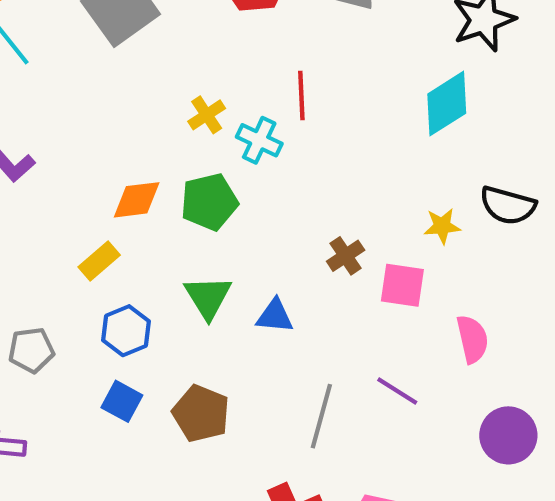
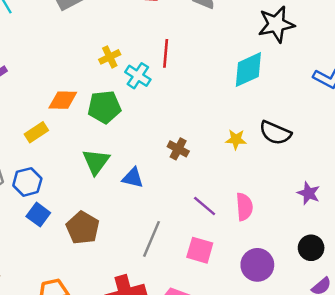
brown cross: (346, 256) -> (178, 149), turned -36
pink square: (402, 285) -> (200, 250), moved
blue hexagon: (126, 331) -> (27, 182), moved
purple line: (397, 391) -> (205, 206), moved

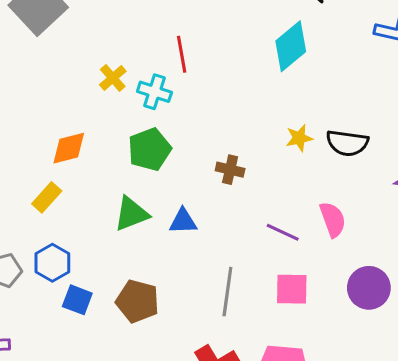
green pentagon: (104, 107) -> (149, 149), moved
black semicircle: (275, 133) -> (347, 143), moved
green triangle: (96, 162) -> (131, 214), turned 48

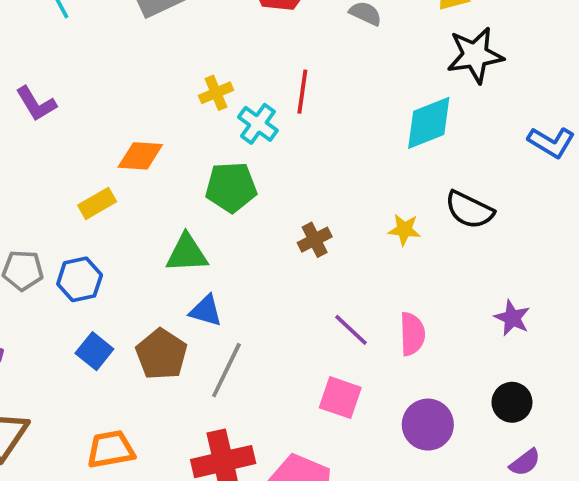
black semicircle: (347, 143) -> (469, 210), moved
brown cross: (230, 170) -> (315, 240), turned 32
blue triangle: (183, 221) -> (206, 311), moved
gray line: (227, 292) -> (226, 370), moved
blue square: (77, 300) -> (94, 351), moved

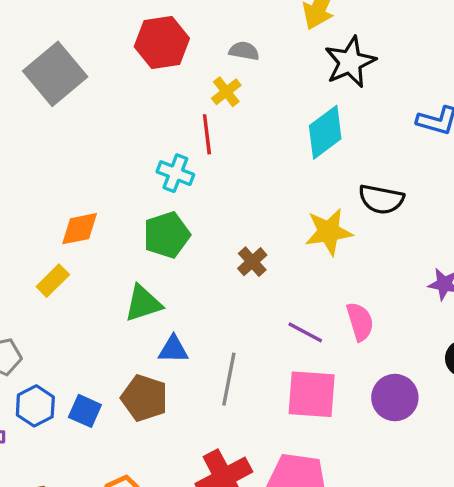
yellow cross: (216, 93) -> (226, 92), moved
yellow star: (404, 230) -> (329, 232), size x1.6
blue hexagon: (80, 279) -> (35, 406), moved
gray line: (226, 370) -> (229, 379), moved
pink square: (340, 398) -> (312, 394), size x1.4

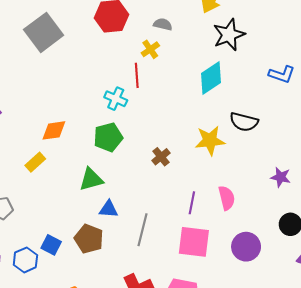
purple line: (305, 332) -> (192, 203), turned 70
blue hexagon: (35, 406) -> (25, 260), moved

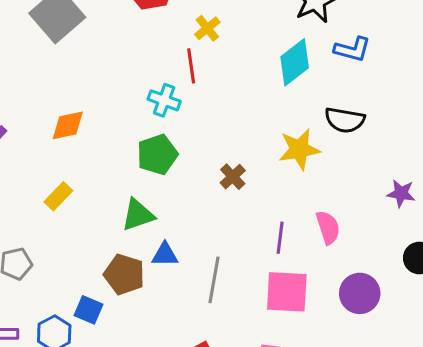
blue L-shape: (282, 74) -> (352, 49), moved
orange diamond: (54, 130) -> (68, 125), moved
brown pentagon: (89, 239) -> (124, 274), moved

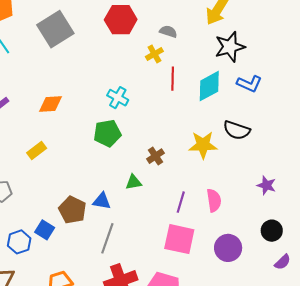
red line: (191, 66) -> (173, 79), moved
green triangle: (138, 215) -> (134, 182), moved, size x0.7
gray line: (214, 280) -> (107, 238), moved

